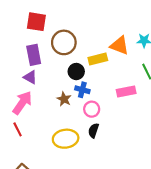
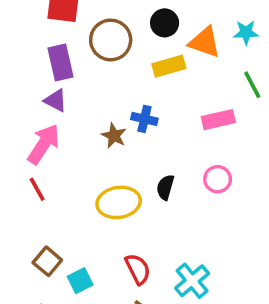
black circle: (76, 72) -> (165, 23), moved
pink circle: (92, 109) -> (218, 179), moved

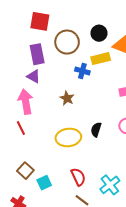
blue cross: (144, 119) -> (82, 71), moved
pink arrow: (44, 144) -> (26, 102), turned -45

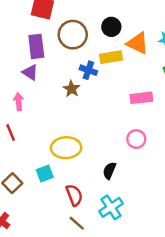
brown star: (67, 98) -> (72, 89), moved
pink arrow: (26, 102) -> (19, 102), size x0.6
black semicircle: (96, 130) -> (109, 171), moved
cyan square: (44, 183) -> (45, 173), moved

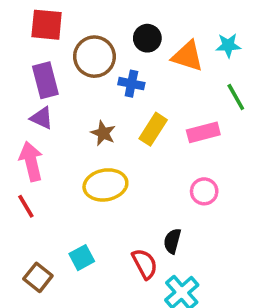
yellow rectangle: (111, 57) -> (153, 129), moved, turned -40
blue cross: (88, 70) -> (131, 84), moved
pink arrow: (19, 102) -> (31, 161), size x1.5
yellow ellipse: (66, 148) -> (105, 185), moved
red semicircle: (74, 195) -> (145, 264), moved

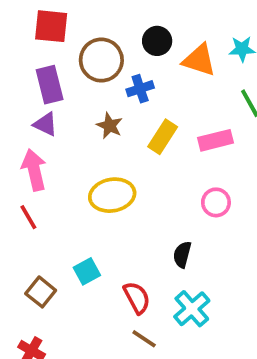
blue cross: (131, 84) -> (140, 89), turned -30
brown star: (103, 133) -> (110, 126), moved
red semicircle: (145, 264) -> (137, 298), moved

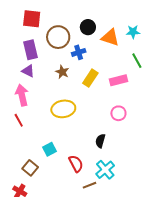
brown square: (41, 292) -> (30, 168), moved
brown line: (144, 339) -> (90, 185), moved, turned -56

